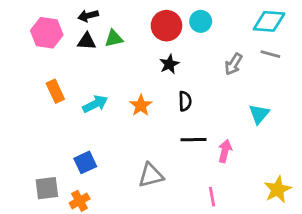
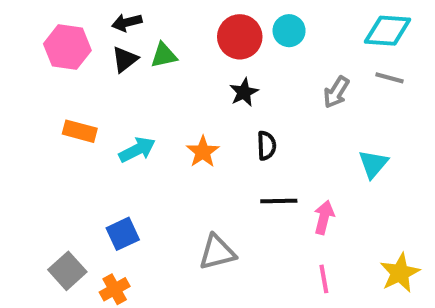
black triangle: (87, 41) -> (125, 59), turned -42
orange rectangle: (55, 91) -> (80, 131), turned -50
gray square: (47, 188) -> (67, 271), turned -35
pink line: (212, 197) -> (324, 279), moved

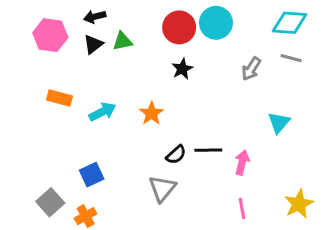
cyan circle: (289, 31) -> (216, 23), size x1.4
black semicircle: (266, 146) -> (176, 155), moved, turned 50
gray triangle: (217, 252) -> (162, 188), turned -36

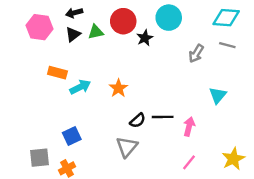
red circle: (179, 27) -> (123, 21), moved
black star: (182, 69) -> (145, 38), moved
orange rectangle: (59, 98) -> (57, 73), moved
gray square: (50, 202) -> (39, 158), turned 36
pink line: (242, 208) -> (189, 162), turned 49

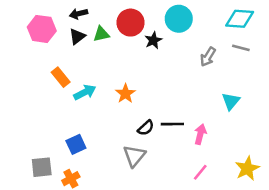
orange rectangle: (57, 73) -> (61, 77), turned 36

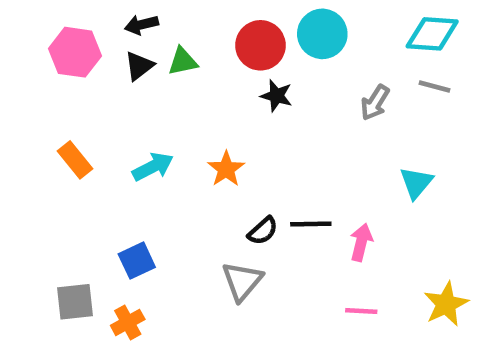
red circle: (131, 23) -> (260, 45), moved
black star: (153, 40) -> (277, 96), moved, turned -30
orange rectangle: (61, 77) -> (75, 160), moved
pink line: (200, 172) -> (361, 311), turned 54

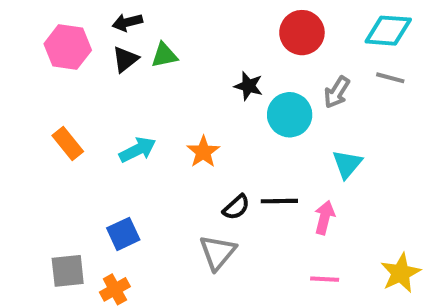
cyan circle: (322, 34) -> (290, 115), moved
red circle: (260, 45) -> (302, 33), moved
cyan triangle: (416, 183) -> (347, 164), moved

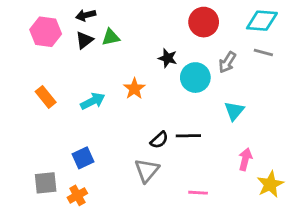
orange star: (203, 152) -> (134, 89), moved
pink arrow: (325, 217) -> (245, 159), moved
pink line: (325, 279) -> (198, 193), moved

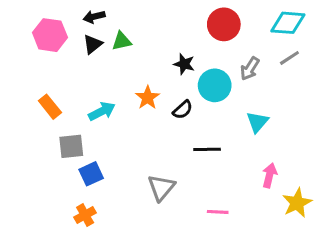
gray line: (263, 53) -> (289, 58), turned -48
black semicircle: (159, 140) -> (183, 110), moved
gray square: (46, 183) -> (71, 146), moved

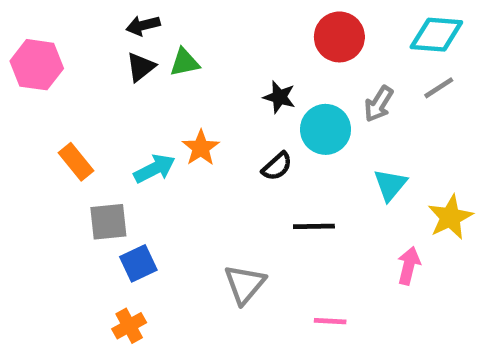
pink hexagon: (50, 35) -> (37, 65), moved
orange star: (148, 98) -> (201, 148), moved
yellow star: (297, 203) -> (450, 217), moved

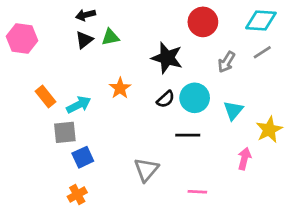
black star: (279, 97) -> (167, 58), size x1.6
cyan circle: (326, 129) -> (195, 98), moved
cyan arrow: (155, 169) -> (79, 105), moved

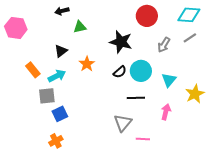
black triangle: (84, 40) -> (61, 51), moved
pink arrow: (244, 159) -> (166, 112), moved
gray triangle: (146, 170) -> (123, 123), moved

